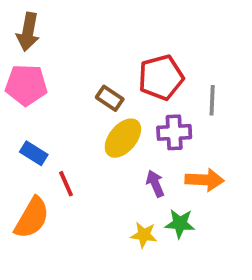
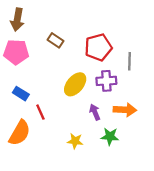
brown rectangle: (110, 98) -> (55, 40), moved
yellow star: (144, 235) -> (75, 141), moved

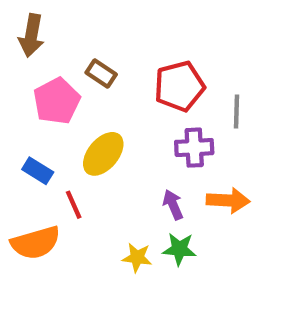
pink pentagon: (16, 52) -> (57, 101), moved, turned -30
yellow ellipse: (75, 84) -> (103, 154), moved
orange semicircle: (20, 133) -> (36, 243), turned 44
green star: (110, 136) -> (179, 249), moved

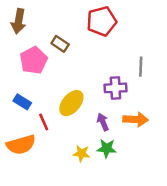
red pentagon: (179, 86) -> (102, 21), moved
yellow ellipse: (103, 154) -> (71, 103), moved

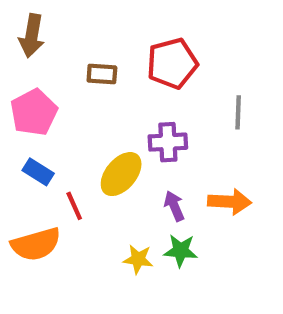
red pentagon: (102, 21) -> (172, 63), moved
brown rectangle: (60, 44) -> (102, 74), turned -30
pink pentagon: (34, 60) -> (34, 112), moved
purple cross: (115, 88) -> (168, 142), moved

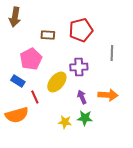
pink pentagon: (34, 112) -> (31, 59), moved

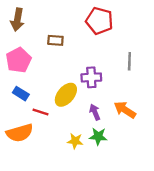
red pentagon: (81, 30) -> (99, 21), moved, turned 30
pink pentagon: (31, 59) -> (18, 60), moved
orange arrow: (108, 95) -> (125, 110), turned -150
red line: (35, 97) -> (40, 112), turned -48

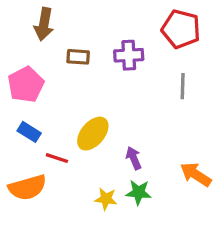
brown arrow: (17, 20) -> (44, 24), moved
red pentagon: (99, 21) -> (181, 29), moved
purple cross: (91, 77) -> (129, 55), moved
orange arrow: (125, 110) -> (196, 174), moved

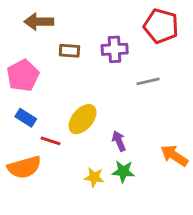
brown arrow: (44, 24) -> (39, 22), turned 80
gray line: (183, 86) -> (148, 81), moved, turned 75

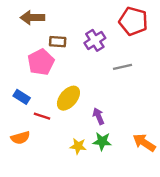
purple cross: (115, 49) -> (95, 40), turned -30
pink pentagon: (23, 75) -> (41, 62), moved
orange arrow: (174, 156) -> (144, 143), moved
orange semicircle: (24, 167) -> (20, 138), size x0.7

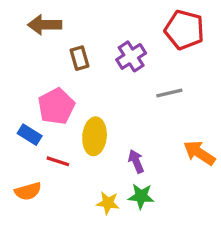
brown rectangle: (58, 42) -> (80, 58), turned 70
pink pentagon: (41, 62) -> (56, 106), moved
yellow ellipse: (68, 98) -> (95, 136), turned -35
orange arrow: (144, 143) -> (199, 153), moved

